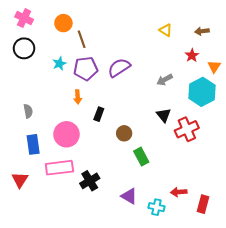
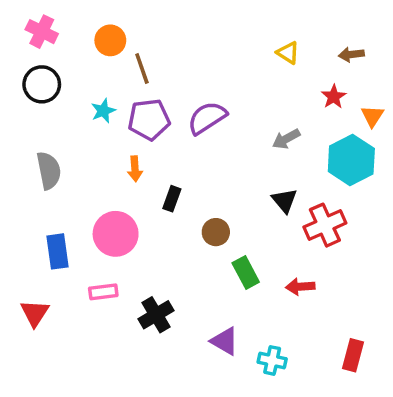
gray semicircle: (28, 111) -> (49, 171), moved, size x1.5
pink rectangle: (59, 168) -> (103, 292), size x0.6
red arrow: (179, 192) -> (300, 287), moved

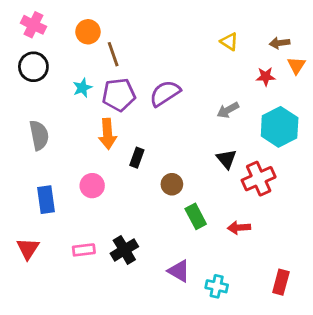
red star: (334, 97) -> (266, 77), turned 30
orange triangle: (372, 116) -> (296, 65), moved
orange arrow: (135, 169) -> (108, 134), size x1.5
pink circle: (116, 234) -> (92, 186), size x0.7
pink rectangle: (103, 292) -> (84, 250), moved

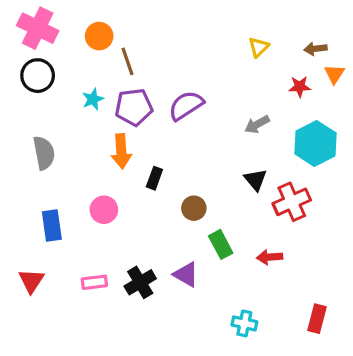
pink cross: (33, 25) -> (38, 28), size x1.4
yellow triangle: (229, 42) -> (259, 47), turned 42
purple triangle: (179, 271) -> (186, 274), moved

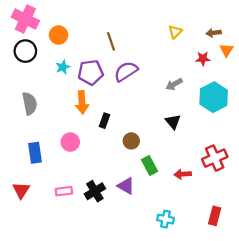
orange circle: (99, 36) -> (59, 35), moved
brown line: (128, 61) -> (111, 41), moved
red cross: (292, 202) -> (215, 158), moved

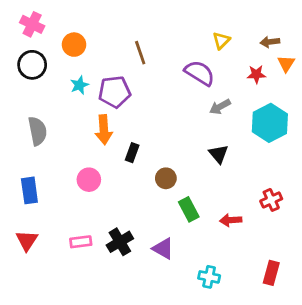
pink cross: (25, 19) -> (32, 24), size x0.7
purple semicircle: (126, 71) -> (200, 73), moved, turned 65
blue rectangle: (35, 153) -> (29, 190), moved
red cross: (215, 158) -> (271, 200), size x0.7
purple triangle: (126, 186) -> (163, 249), moved

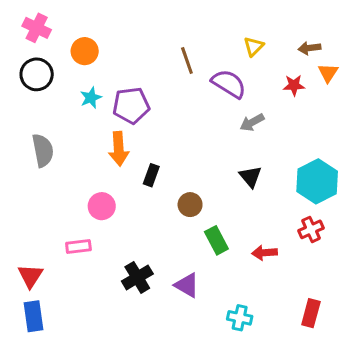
brown line: (140, 53) -> (187, 60), moved
cyan hexagon: (270, 123) -> (317, 181), moved
blue rectangle: (29, 190) -> (33, 316), moved
pink rectangle: (81, 242) -> (78, 246), moved

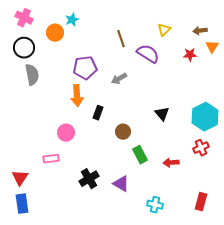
cyan star: (91, 98) -> (72, 20), moved
gray arrow: (252, 122) -> (119, 79), moved
gray semicircle: (43, 150) -> (32, 75), moved

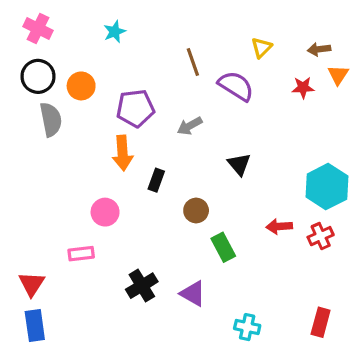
orange circle: (55, 33) -> (81, 86), moved
black triangle: (162, 114) -> (239, 164), moved
red arrow: (171, 163) -> (279, 226), moved

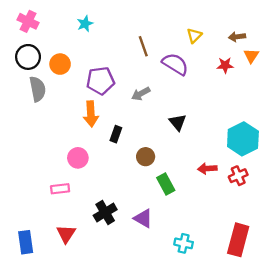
red triangle: (32, 284) -> (66, 234), moved
red rectangle: (321, 322) -> (238, 240), size x1.5

